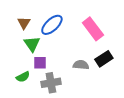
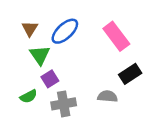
purple square: (40, 63) -> (50, 79), turned -32
gray semicircle: (81, 65) -> (107, 96), moved

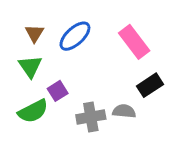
green triangle: (40, 55) -> (30, 66), moved
green semicircle: (29, 96) -> (33, 111), size x1.5
gray cross: (64, 104) -> (91, 117), moved

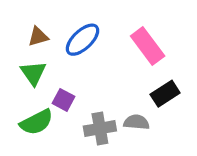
brown triangle: (35, 33) -> (38, 36), turned 42
purple square: (58, 91) -> (63, 100), turned -30

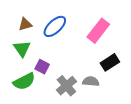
pink rectangle: (148, 46) -> (98, 31), turned 75
gray cross: (100, 129) -> (66, 86), turned -30

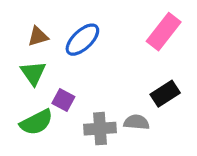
pink rectangle: (98, 31) -> (164, 32), moved
gray cross: (66, 86) -> (100, 129), turned 36

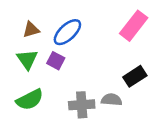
purple square: (63, 100) -> (56, 61), moved

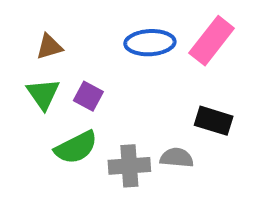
blue ellipse: (67, 32) -> (150, 43), moved, turned 40
black rectangle: (135, 76) -> (214, 121), turned 50
green semicircle: (30, 100) -> (76, 147), moved

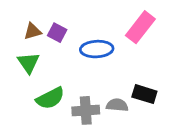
blue ellipse: (150, 43) -> (97, 49), moved
purple square: (88, 96) -> (57, 33), moved
black rectangle: (214, 121) -> (144, 94), moved

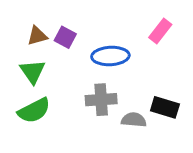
pink rectangle: (140, 27) -> (160, 31), size x0.7
green semicircle: (50, 98) -> (34, 111), moved
gray cross: (86, 110) -> (101, 100), moved

